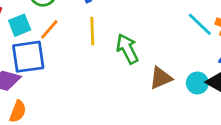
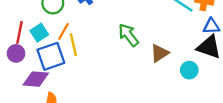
yellow line: (92, 31) -> (73, 45), moved
cyan circle: (197, 83) -> (189, 70), moved

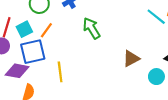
green arrow: (128, 35) -> (92, 28), moved
yellow line: (73, 45) -> (60, 72), moved

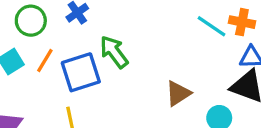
blue square: (33, 52) -> (81, 72), moved

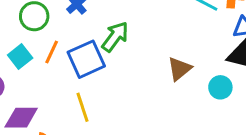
green arrow: (114, 52) -> (115, 37), turned 80

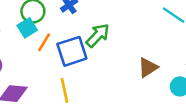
cyan square: (20, 57) -> (27, 28), moved

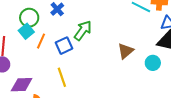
blue square: (72, 51) -> (64, 46), size x0.7

